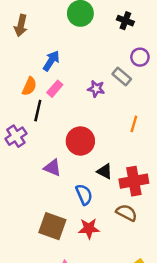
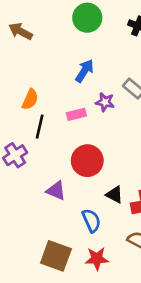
brown arrow: (21, 26) -> (21, 31), turned 105
blue arrow: (51, 61) -> (85, 71), moved
pink rectangle: (55, 89) -> (76, 114), moved, turned 35

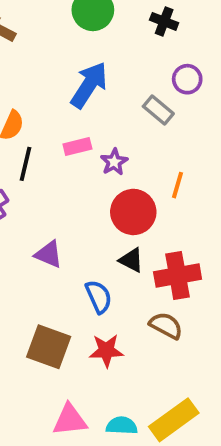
blue arrow: (85, 71) -> (89, 85), size x1.4
purple star: (105, 102) -> (114, 162), moved, turned 30
red circle: (87, 161) -> (133, 212), moved

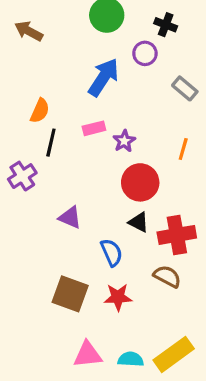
purple circle: (187, 79) -> (145, 53), moved
gray rectangle: (158, 110) -> (185, 88), moved
orange line: (178, 185) -> (183, 149), moved

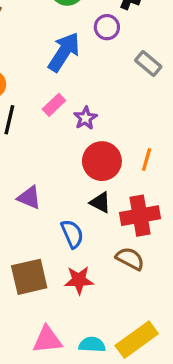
pink rectangle: (94, 128) -> (54, 105), turned -30
orange line: (183, 149) -> (147, 159), moved
brown square: (70, 294) -> (29, 277), turned -33

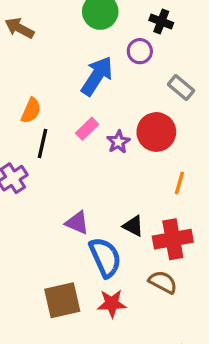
red circle: (102, 161) -> (156, 132), moved
purple triangle: (29, 197) -> (77, 223), moved
blue semicircle: (72, 234) -> (105, 257), size x1.4

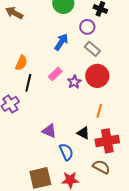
blue arrow: (97, 76) -> (61, 42), size x0.7
gray rectangle: (181, 87) -> (92, 49), moved
orange line: (179, 183) -> (99, 111), moved
blue semicircle: (105, 257) -> (66, 152), size x0.7

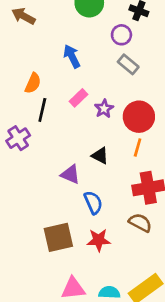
blue arrow: (61, 42) -> (72, 56), moved, turned -60
red circle: (97, 76) -> (139, 117), moved
black triangle: (83, 133) -> (100, 156), moved

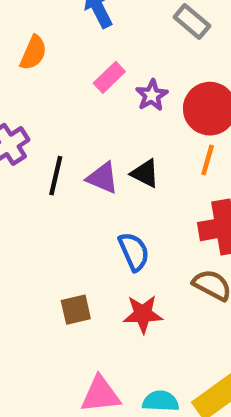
black line: (42, 110) -> (56, 176), moved
purple triangle: (70, 174) -> (103, 178), moved
brown square: (58, 237) -> (76, 310), size x0.6

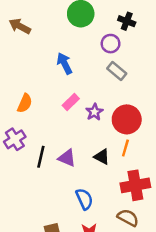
orange semicircle: (33, 53) -> (25, 103), moved
black triangle: (145, 173) -> (102, 157), moved

